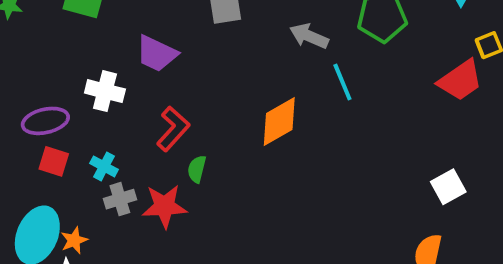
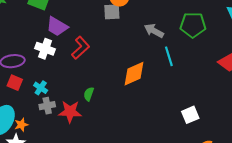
purple trapezoid: (157, 54) -> (57, 26), moved
red L-shape: (173, 129) -> (81, 48), moved
white square: (448, 187) -> (190, 115), moved

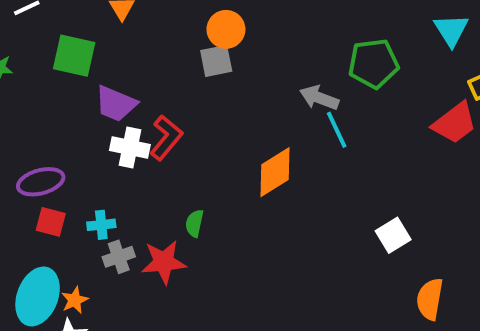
gray arrow: (154, 31) -> (319, 98), moved
white cross: (45, 49) -> (130, 147), moved
cyan cross: (41, 88) -> (101, 225), turned -32

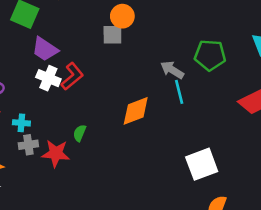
white square: (393, 235) -> (202, 164), size x1.5

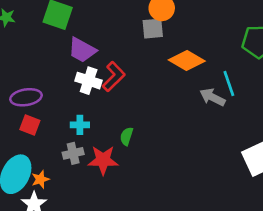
gray arrow: (172, 70) -> (212, 97), moved
orange diamond: (136, 111) -> (187, 60), moved, turned 56
cyan cross: (21, 123) -> (80, 125), moved

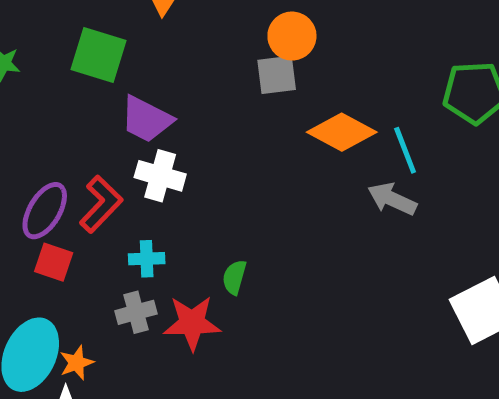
red L-shape: (114, 77) -> (101, 204), moved
cyan line: (229, 84) -> (405, 150), moved
purple ellipse: (26, 97) -> (45, 211), turned -48

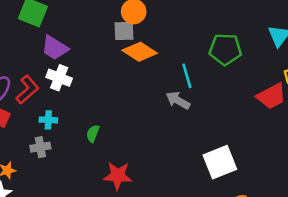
orange diamond: (342, 132) -> (140, 52), moved
red star: (192, 323) -> (118, 176), moved

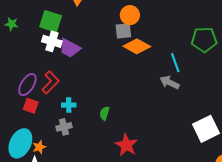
white cross: (59, 78) -> (52, 41), moved
red star: (118, 176) -> (126, 145), turned 30

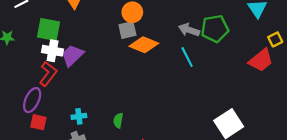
purple trapezoid: (70, 48) -> (72, 55), turned 115
red L-shape: (51, 82) -> (48, 74), moved
gray arrow: (170, 83) -> (189, 30), moved

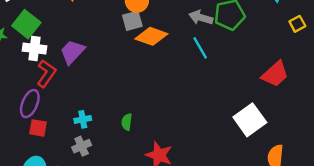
green square: (48, 29) -> (26, 24), moved, turned 30
white cross: (53, 51) -> (34, 48), moved
red trapezoid: (261, 60) -> (275, 74), moved

